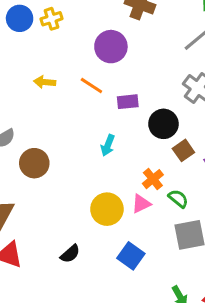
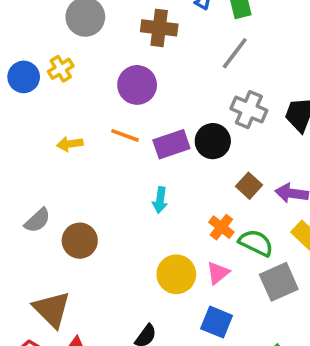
purple rectangle: (128, 102) -> (171, 144), size x1.4
black circle: (163, 124) -> (213, 141), moved
green semicircle: (178, 199) -> (256, 243), size x1.4
pink triangle: (141, 204) -> (218, 273), moved

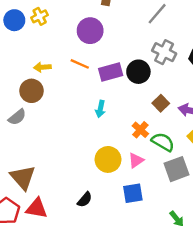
brown circle: (80, 241) -> (31, 91), moved
blue square: (217, 322) -> (133, 193), turned -35

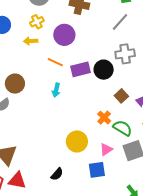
yellow cross: (40, 16) -> (37, 22), moved
gray cross: (164, 52) -> (125, 54), turned -36
yellow arrow: (42, 67) -> (31, 41), moved
cyan arrow: (100, 109) -> (56, 90), moved
pink triangle: (136, 160) -> (106, 150), moved

